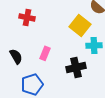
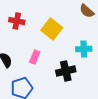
yellow square: (80, 25) -> (52, 29), moved

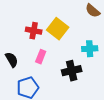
red cross: (17, 21) -> (34, 31), moved

